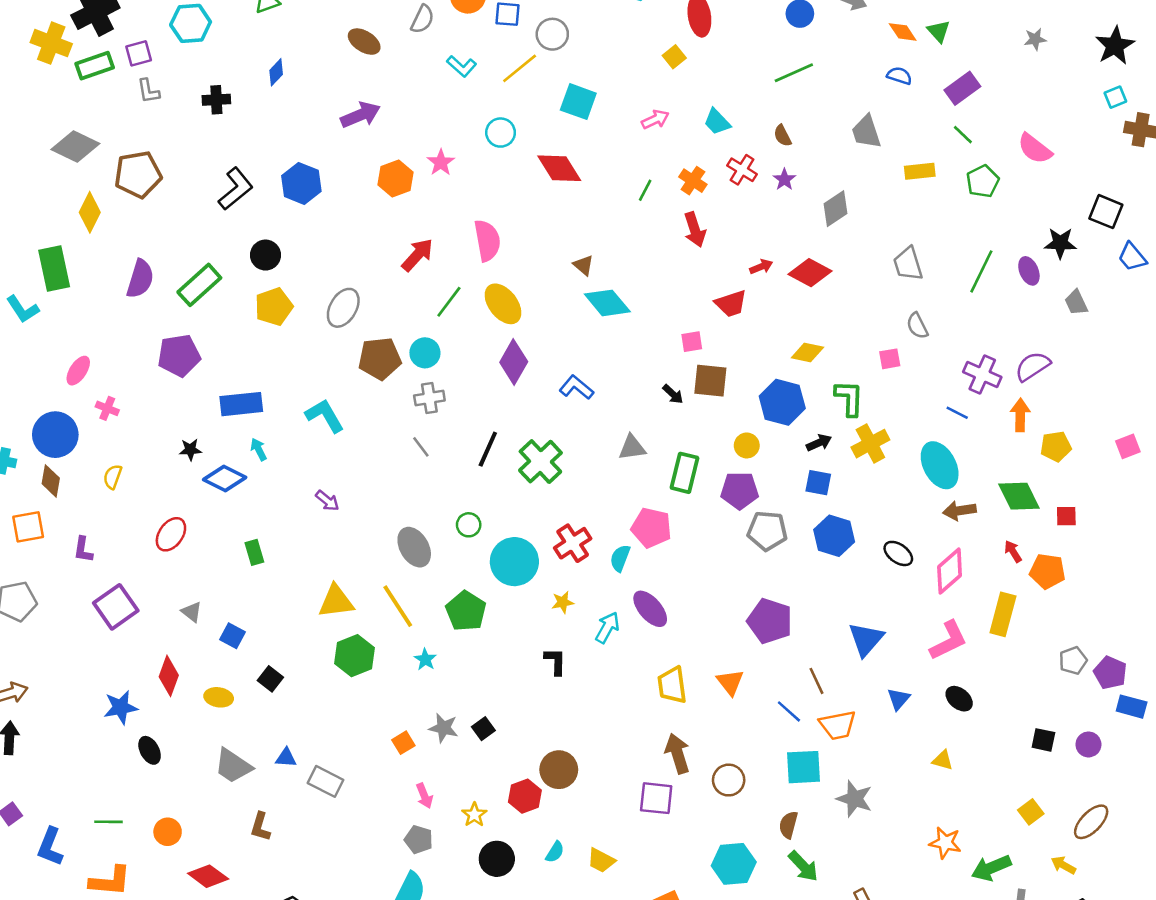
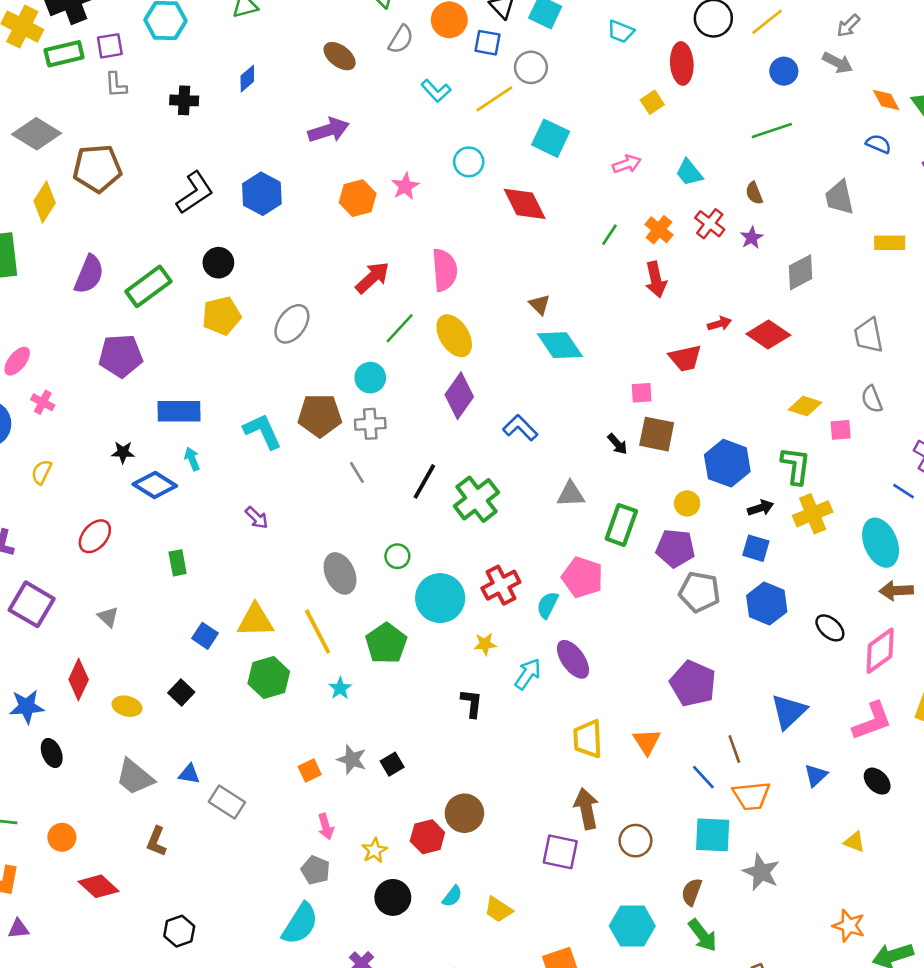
yellow diamond: (807, 352) -> (805, 406), moved
brown pentagon: (380, 359) -> (320, 415), moved
purple square: (116, 607) -> (32, 604), turned -30
blue square: (232, 636) -> (205, 636), moved

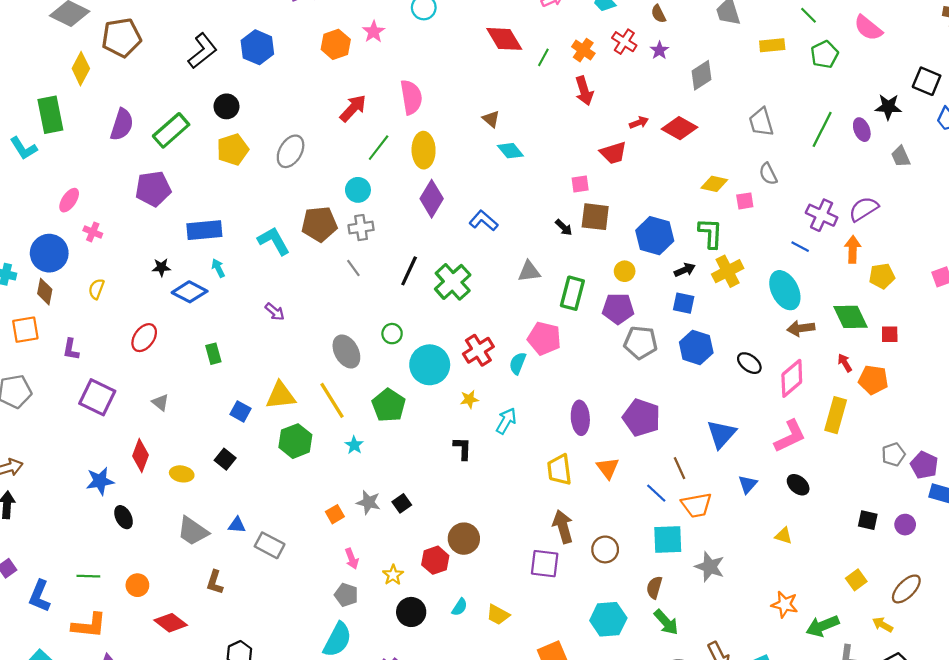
red diamond: (525, 204) -> (504, 39), moved
yellow ellipse: (454, 336) -> (424, 150), turned 36
cyan diamond: (560, 345) -> (510, 151), size x0.7
purple ellipse: (573, 659) -> (580, 418), moved, turned 36

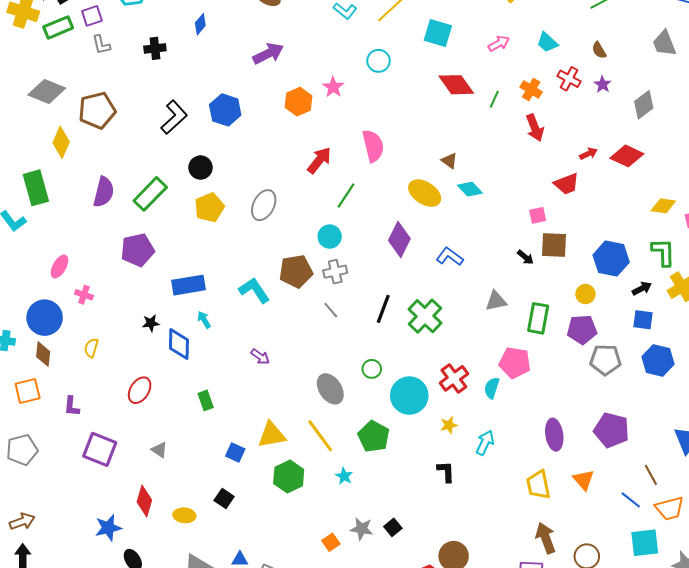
yellow ellipse: (424, 150) -> (425, 193), moved, turned -52
blue diamond: (190, 292) -> (179, 344), turned 68

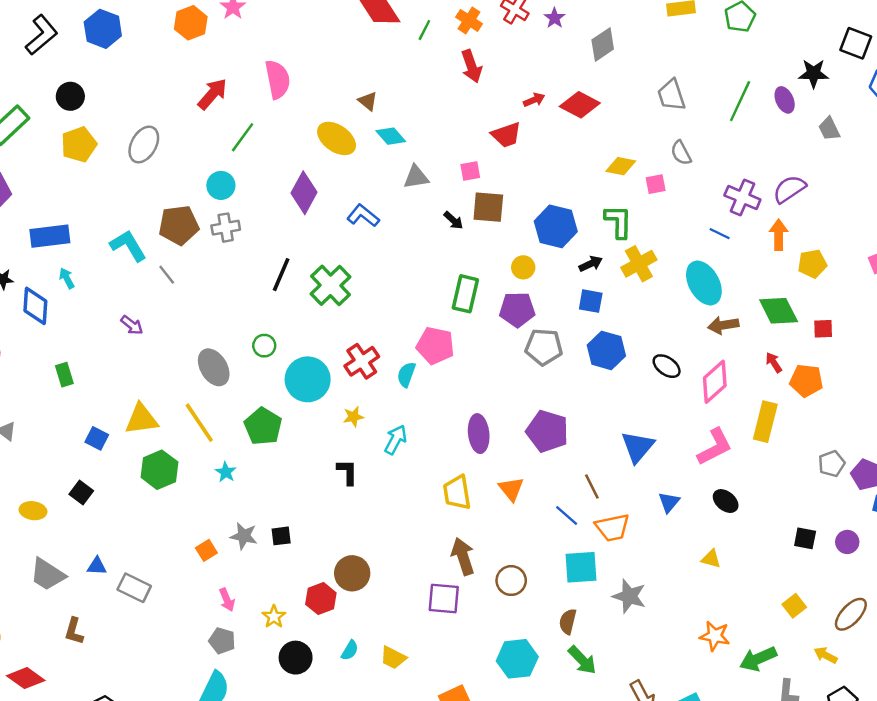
gray triangle: (496, 301) -> (416, 177), moved
gray line: (331, 310) -> (167, 275), moved
black square: (393, 527) -> (281, 536), turned 30

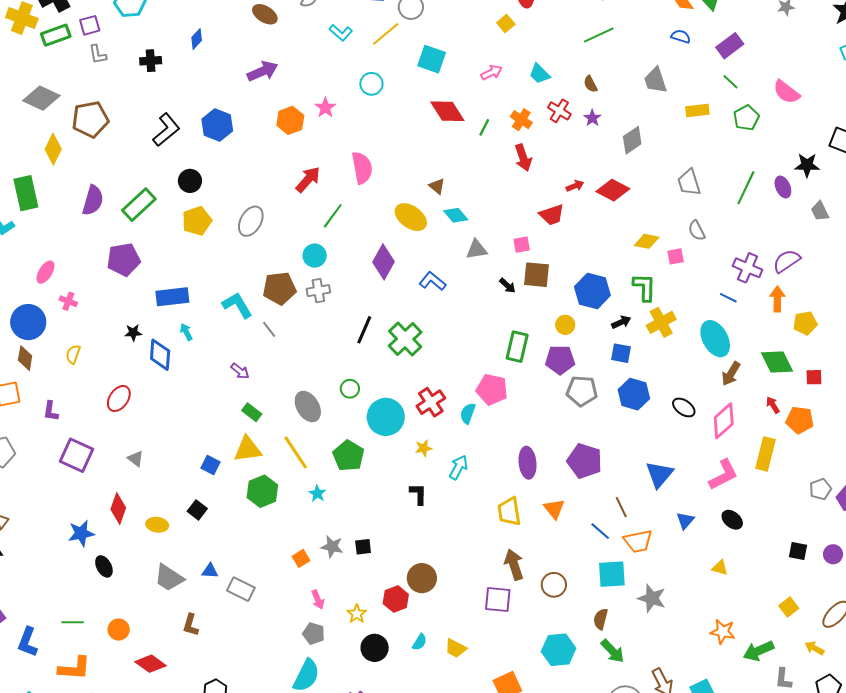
brown arrow: (723, 325) -> (731, 374), turned -50
green rectangle: (64, 375) -> (252, 412), moved, turned -36

